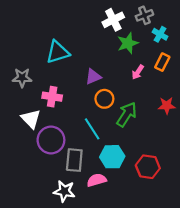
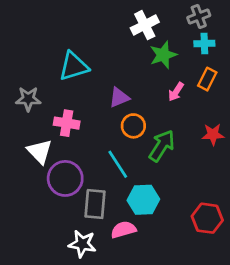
gray cross: (144, 15) -> (199, 16), moved
cyan cross: (160, 34) -> (204, 43), turned -32
red hexagon: (148, 167) -> (207, 218), moved

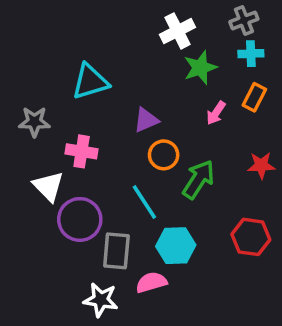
red hexagon: (207, 218) -> (251, 237), moved

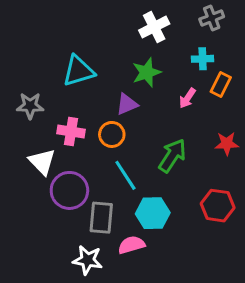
cyan cross: (251, 54) -> (203, 59), moved
green star: (200, 68) -> (147, 72), moved
orange circle: (164, 155) -> (112, 134), moved

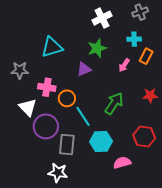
orange circle: (112, 134) -> (67, 98), moved
pink semicircle: (131, 245) -> (122, 163), moved

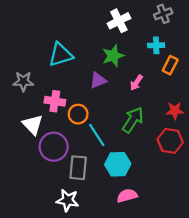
pink arrow: (124, 65) -> (136, 83), moved
red hexagon: (144, 137) -> (170, 141), moved
pink semicircle: (122, 163) -> (127, 196), moved

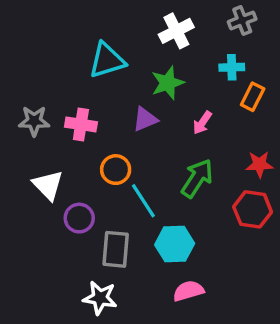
cyan triangle: (61, 55) -> (107, 60), moved
pink cross: (55, 101) -> (81, 124), moved
purple circle: (54, 147) -> (79, 218), size x0.7

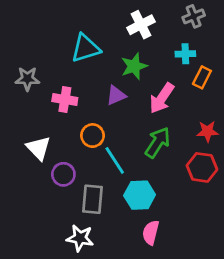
gray star: (34, 121) -> (27, 79), moved
pink arrow: (202, 123) -> (162, 98), size x1.6
pink semicircle: (188, 291) -> (151, 233), turned -60

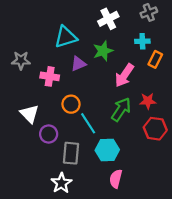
purple triangle: (116, 95) -> (78, 64), moved
red star: (208, 131) -> (148, 101), moved
white star: (80, 238) -> (61, 183), turned 30

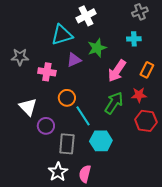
white cross: (108, 19) -> (86, 16), moved
orange rectangle: (155, 59) -> (147, 70), moved
pink semicircle: (116, 179) -> (85, 174), moved

